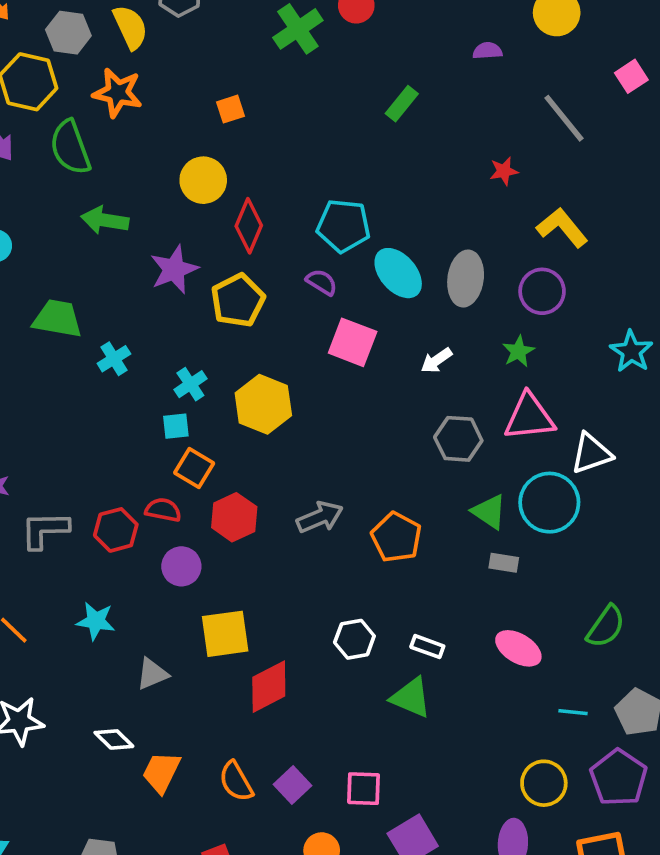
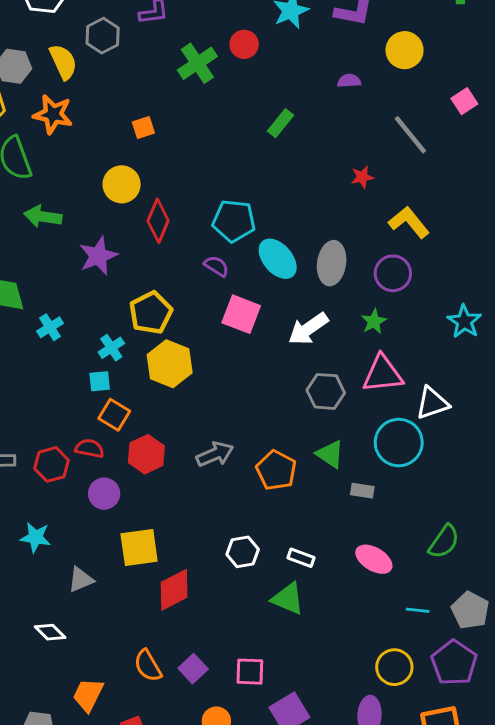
yellow pentagon: (238, 300) -> (151, 313), moved
white arrow: (436, 361) -> (308, 329), size x1.6
green triangle: (489, 512) -> (330, 454), moved
orange trapezoid: (161, 772) -> (88, 695), moved

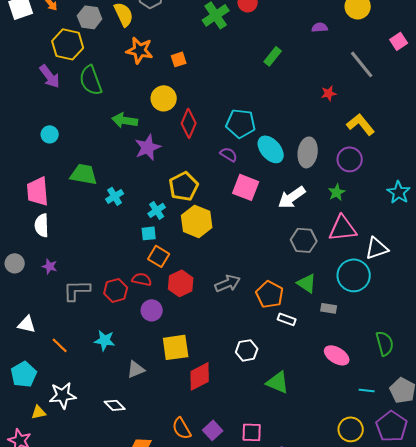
orange star: (53, 114) -> (140, 50), moved
green arrow: (43, 216) -> (125, 120), moved
green semicircle: (444, 542) -> (385, 343), turned -50
white rectangle: (301, 558) -> (287, 319), moved

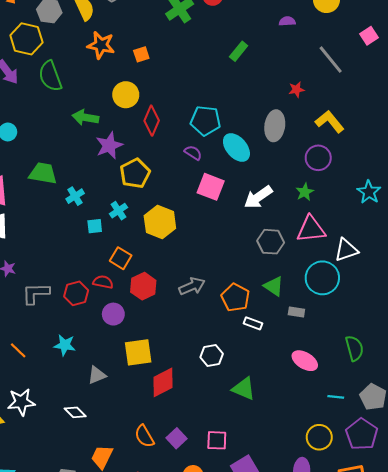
gray ellipse: (308, 152) -> (275, 126), moved
yellow pentagon: (184, 186) -> (135, 173), moved
cyan square: (149, 233) -> (95, 226), moved

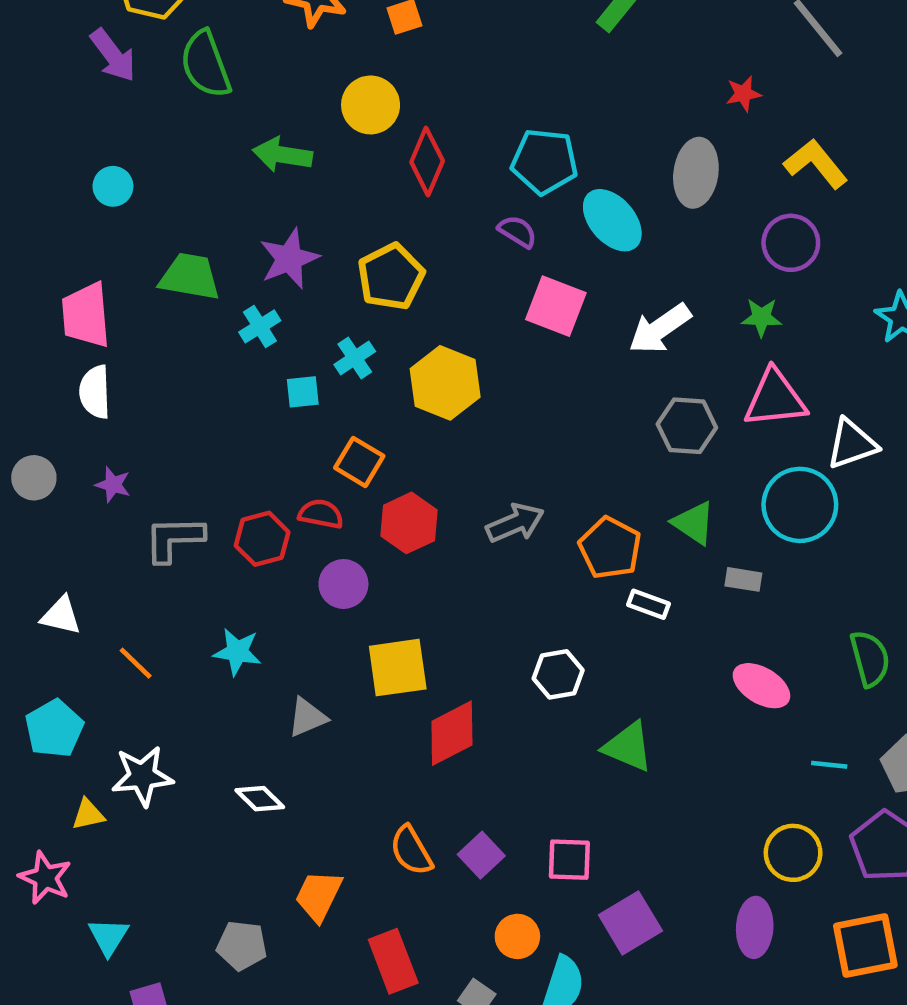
purple star: (109, 145) -> (289, 259), moved
green star: (305, 192) -> (761, 317), turned 30

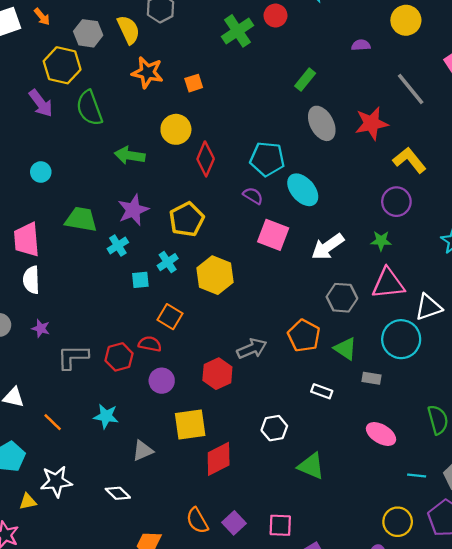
red star: (743, 94) -> (372, 123), size x1.8
gray ellipse: (696, 173) -> (322, 123), moved, turned -36
red hexagon: (409, 523) -> (217, 374), moved
orange pentagon: (610, 548) -> (304, 336), moved

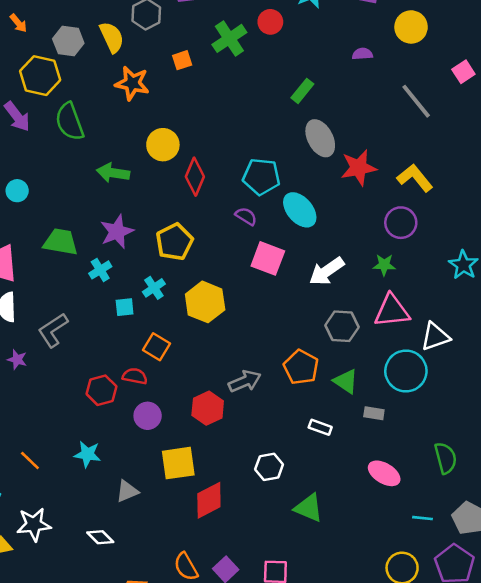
orange square: (194, 83) -> (182, 60), moved
red star: (372, 123) -> (359, 168), moved
gray L-shape: (73, 357) -> (53, 330), moved, turned -32

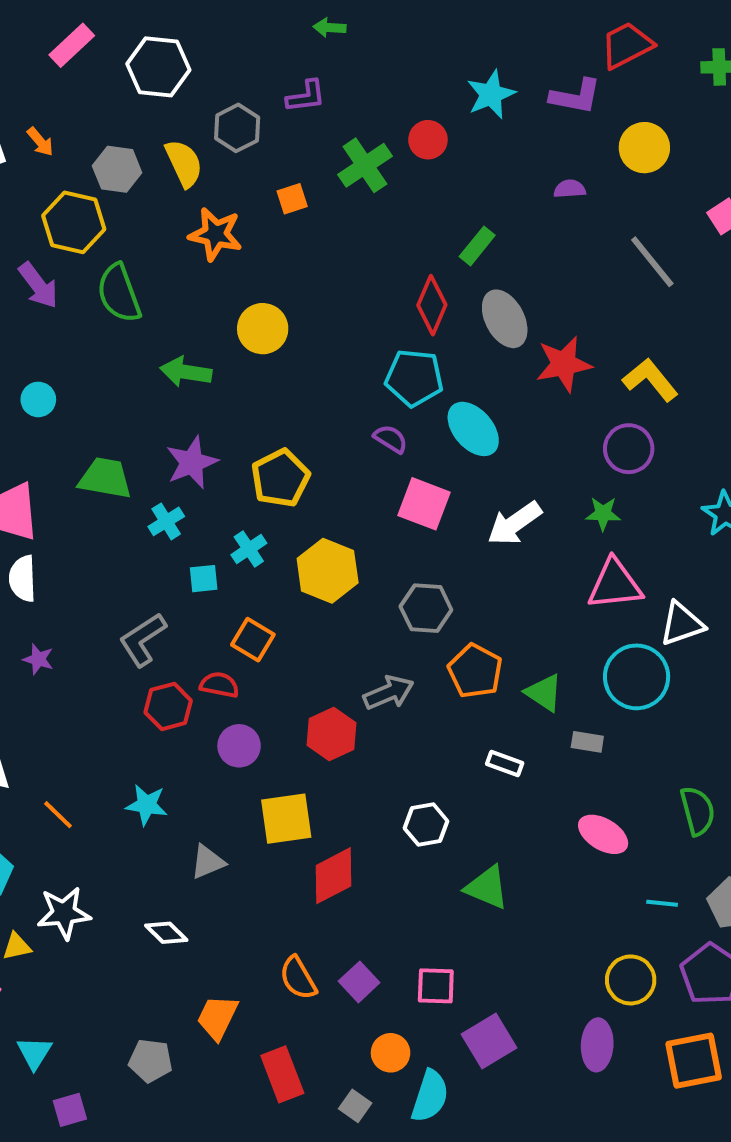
red diamond: (195, 177) -> (432, 305), moved
gray hexagon: (342, 326) -> (426, 608), moved
gray L-shape: (53, 330) -> (143, 640), moved

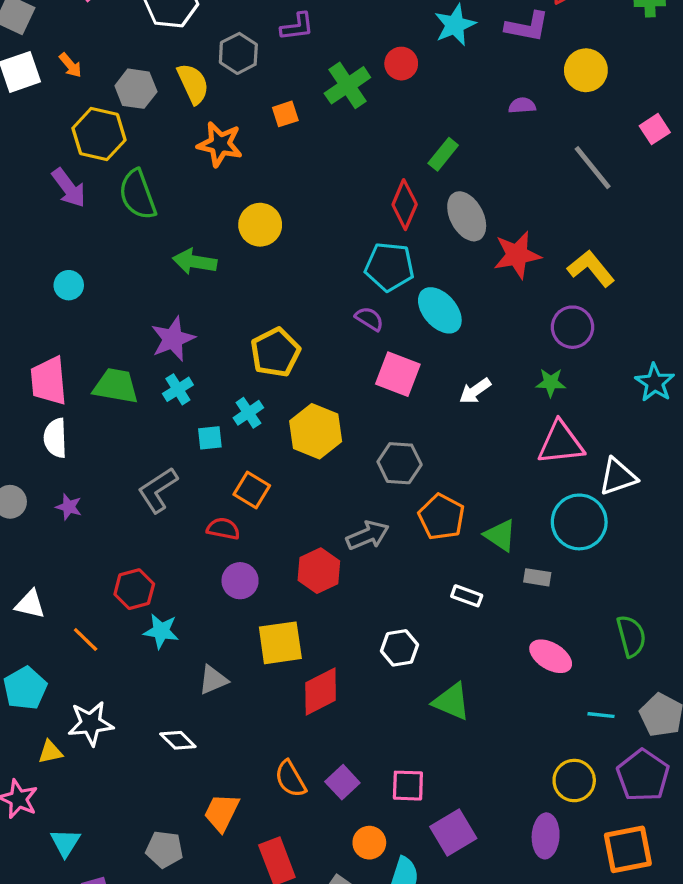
purple star: (192, 462) -> (173, 339), moved
green trapezoid: (105, 478) -> (116, 386), moved
white arrow: (515, 523) -> (475, 391), size x0.7
red hexagon: (168, 706) -> (134, 589), moved

